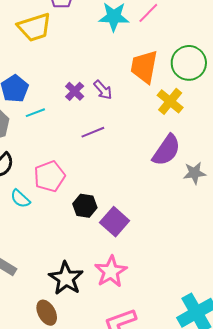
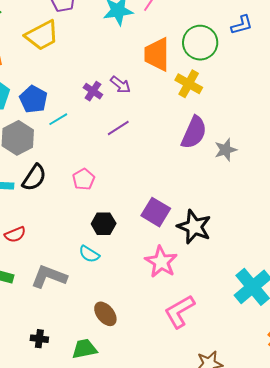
pink pentagon: (50, 176) -> (84, 179), size x0.7
cyan semicircle: (20, 199) -> (89, 254), moved
black hexagon: (85, 206) -> (104, 224), moved
black star: (66, 278) -> (194, 227), moved

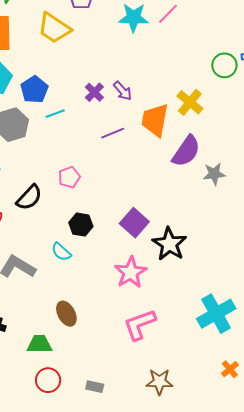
yellow trapezoid: (42, 35) -> (54, 28), turned 51
green circle: (200, 43) -> (224, 65), moved, size x0.7
orange trapezoid: (157, 54) -> (155, 120), moved
black semicircle: (34, 178) -> (29, 198), moved

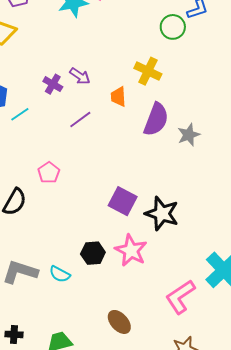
orange trapezoid: (155, 120) -> (118, 97), size x0.6
black hexagon: (81, 225) -> (93, 253), moved
cyan semicircle: (61, 252) -> (60, 274), moved
brown ellipse: (66, 314) -> (119, 322), moved
pink L-shape: (140, 325) -> (180, 297), moved

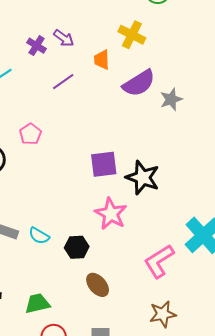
purple semicircle: (156, 119) -> (139, 83), turned 36
purple square: (123, 201) -> (104, 164), turned -36
black hexagon: (93, 253) -> (77, 247), moved

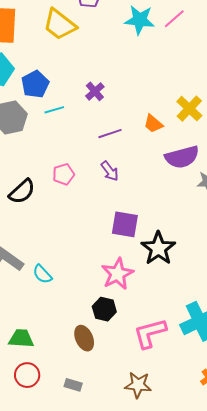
purple arrow: (64, 38) -> (110, 171), moved
orange trapezoid: (102, 60) -> (153, 124), turned -65
black hexagon: (77, 247) -> (104, 309), moved

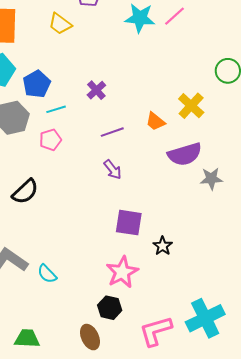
yellow trapezoid: (60, 25) -> (60, 24), size x0.7
pink pentagon: (63, 174) -> (50, 140), moved
black star: (158, 248) -> (163, 246), size x0.6

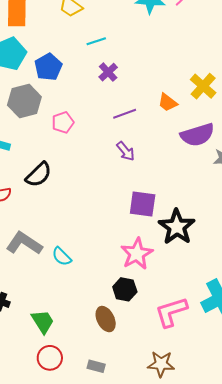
cyan line: (56, 109) -> (96, 41), moved
black star: (163, 246) -> (177, 227), size x1.8
green trapezoid: (27, 339) -> (43, 322), turned 56

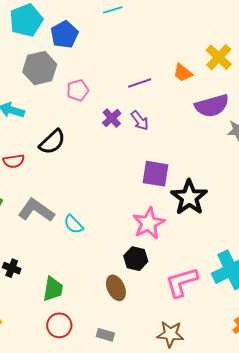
purple cross: (108, 72) -> (112, 118), moved
green trapezoid: (43, 322) -> (53, 289), turned 40

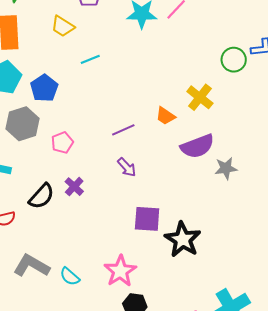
purple cross: (112, 118) -> (74, 187), moved
pink star: (149, 223) -> (120, 271), moved

